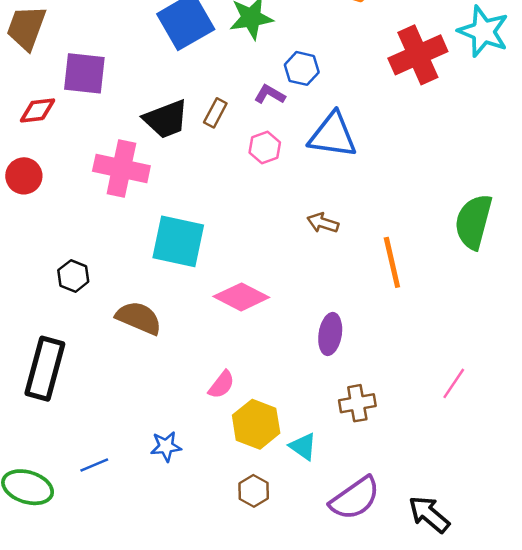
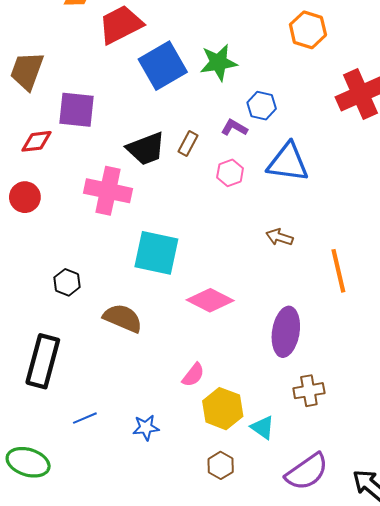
purple ellipse: (330, 334) -> (286, 332), size x1.4
blue line: (94, 465) -> (85, 418), moved

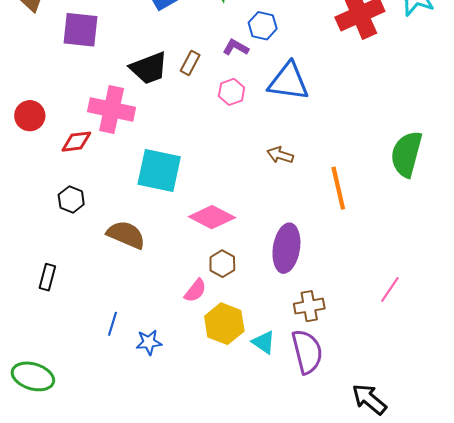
red diamond: (36, 141) -> (76, 142), moved
black rectangle: (43, 361) -> (47, 277), size x0.5
blue line: (85, 418) -> (113, 324), moved, turned -50
brown hexagon: (221, 465) -> (222, 264), moved
purple semicircle: (307, 472) -> (307, 352), moved, turned -69

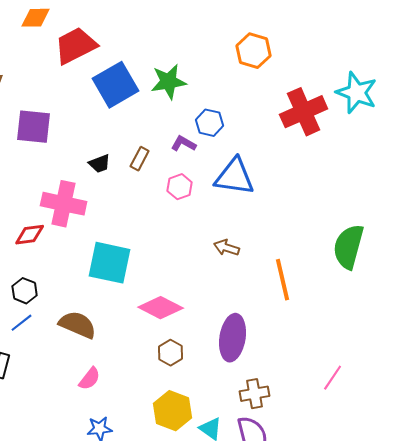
black trapezoid: (149, 68) -> (100, 164), size x0.6
pink semicircle: (195, 291) -> (90, 379), moved
blue line: (113, 324) -> (22, 323), moved, turned 35

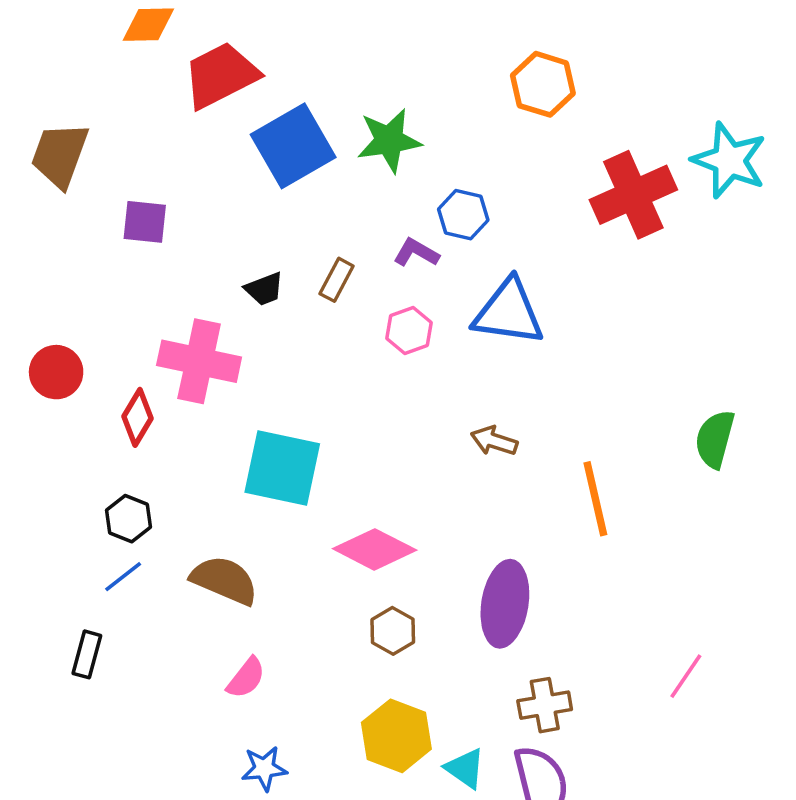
purple square: (34, 127) -> (145, 222), size x0.7
red diamond: (30, 235) -> (138, 417), turned -52
green semicircle: (349, 247) -> (715, 439), size x0.7

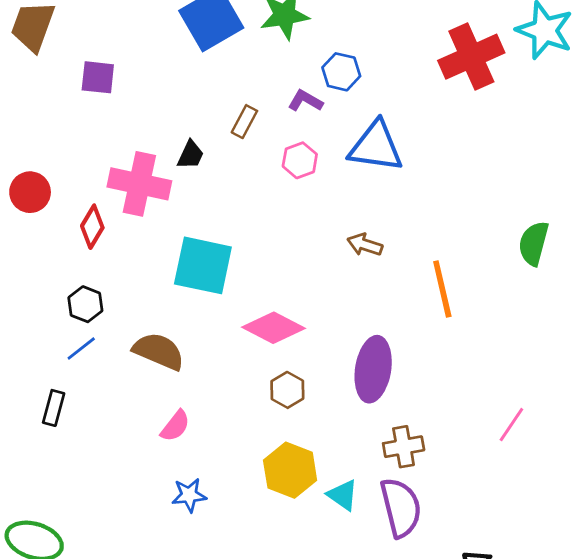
black trapezoid: (264, 289) -> (191, 155), moved, turned -44

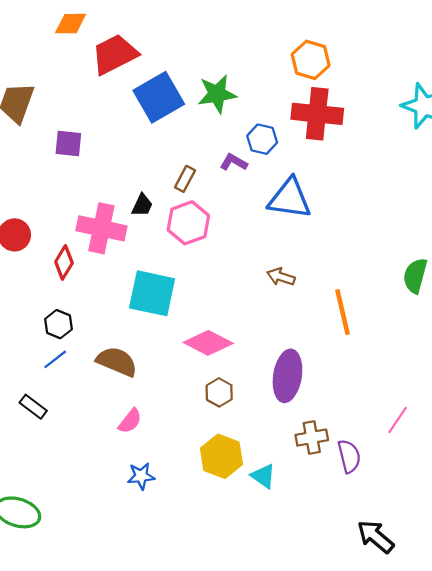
red cross: (471, 57) -> (317, 114), moved, turned 30
pink hexagon: (300, 160) -> (188, 223), moved, size x1.5
black rectangle: (54, 408) -> (33, 407), turned -68
purple semicircle: (401, 508) -> (349, 456), moved, size x0.7

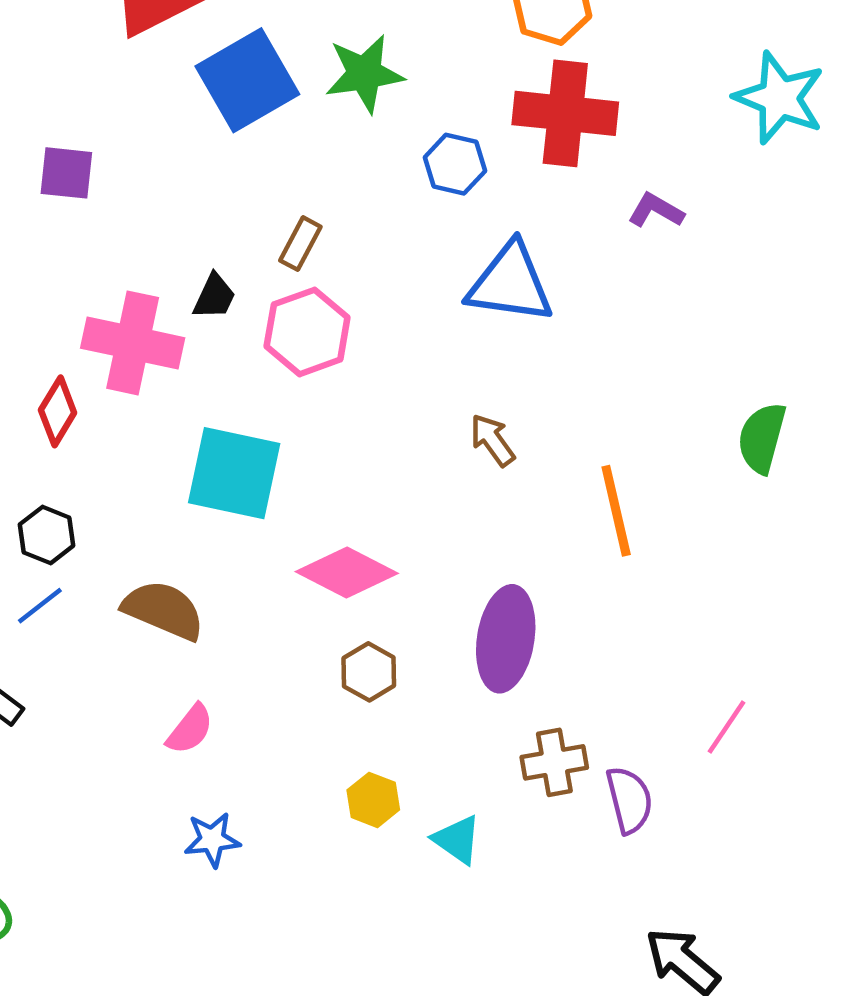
purple L-shape: (234, 162) -> (656, 210), moved
brown arrow: (281, 277) -> (492, 440), turned 36
yellow hexagon: (221, 456) -> (373, 800), size x0.6

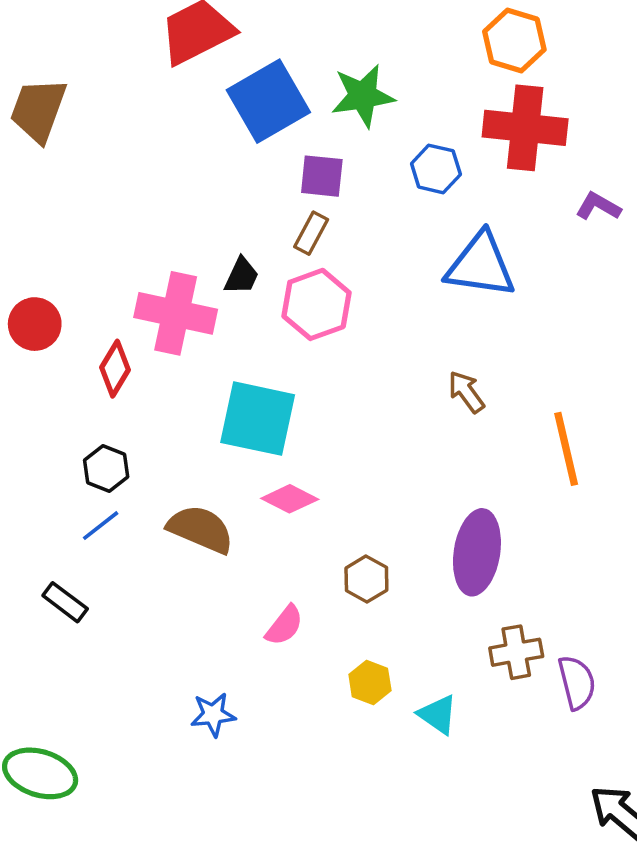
purple square: (66, 173) -> (322, 176), moved
pink diamond: (347, 573) -> (290, 499), moved, size x0.7
pink semicircle: (190, 729) -> (284, 625), moved
blue star: (212, 840) -> (213, 715), moved

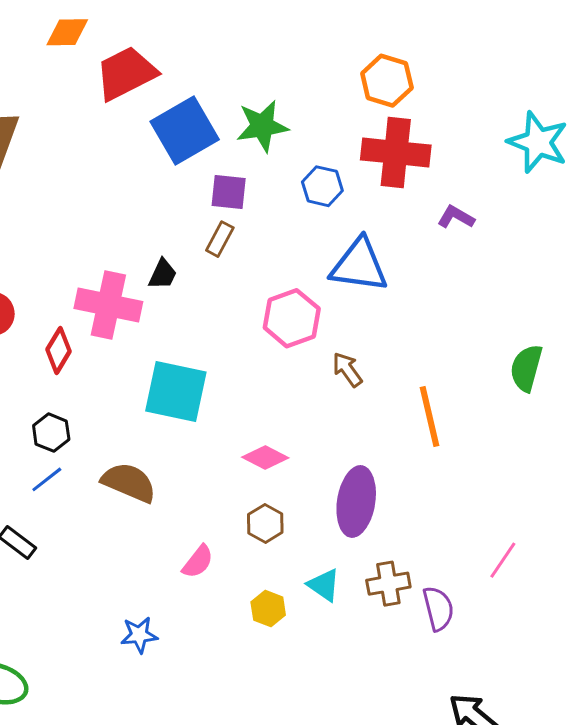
pink hexagon: (316, 304) -> (292, 318), moved
pink diamond: (290, 499) -> (265, 457), moved
cyan triangle: (438, 715) -> (324, 585), moved

